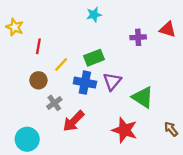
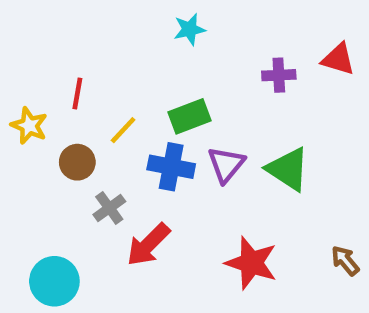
yellow star: (15, 27) -> (29, 126), moved
green triangle: (143, 97) -> (288, 169), moved

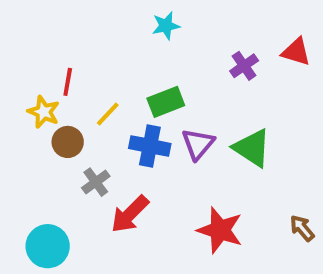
purple cross: (279, 75) -> (244, 66), turned -32
yellow star: (29, 126) -> (44, 112), moved

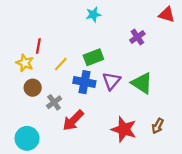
red triangle: (296, 52) -> (167, 14), moved
brown circle: (68, 142) -> (33, 88), moved
brown arrow: (302, 228) -> (158, 126), moved, turned -112

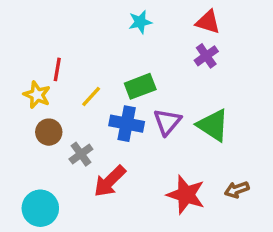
red triangle: (167, 14) -> (208, 22), moved
brown arrow: (158, 126) -> (237, 190), turned 42

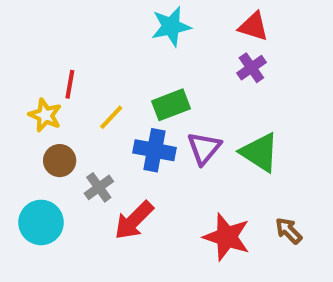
cyan star: (140, 22) -> (171, 26), size x1.4
brown arrow: (237, 190) -> (289, 231), turned 65
cyan circle: (40, 208) -> (41, 222), moved

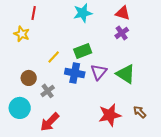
red line: (70, 84) -> (34, 13), moved
yellow star: (45, 115) -> (22, 34), moved
red arrow: (134, 220) -> (50, 122), moved
red star: (227, 237) -> (110, 115), turned -30

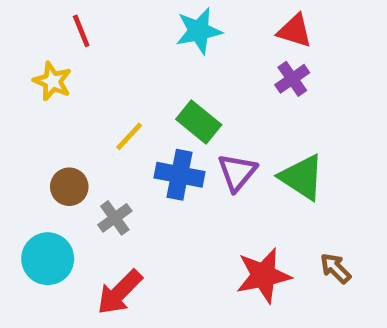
red line: (34, 13) -> (81, 31), turned -32
green rectangle: (83, 51) -> (199, 122), turned 60

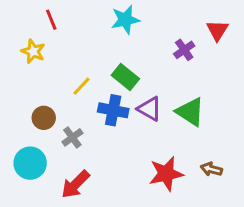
red triangle: (295, 31) -> (217, 30), moved, turned 45
purple triangle: (237, 172) -> (149, 109), turned -40
brown arrow: (335, 268) -> (211, 169), turned -30

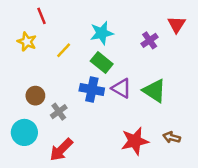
cyan star: (125, 20) -> (102, 33), moved
yellow line: (81, 86) -> (64, 50), moved

